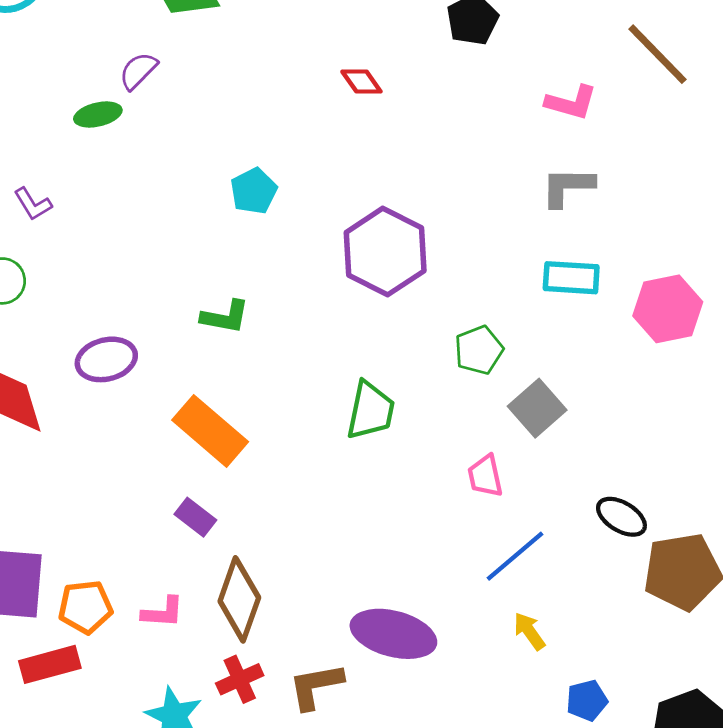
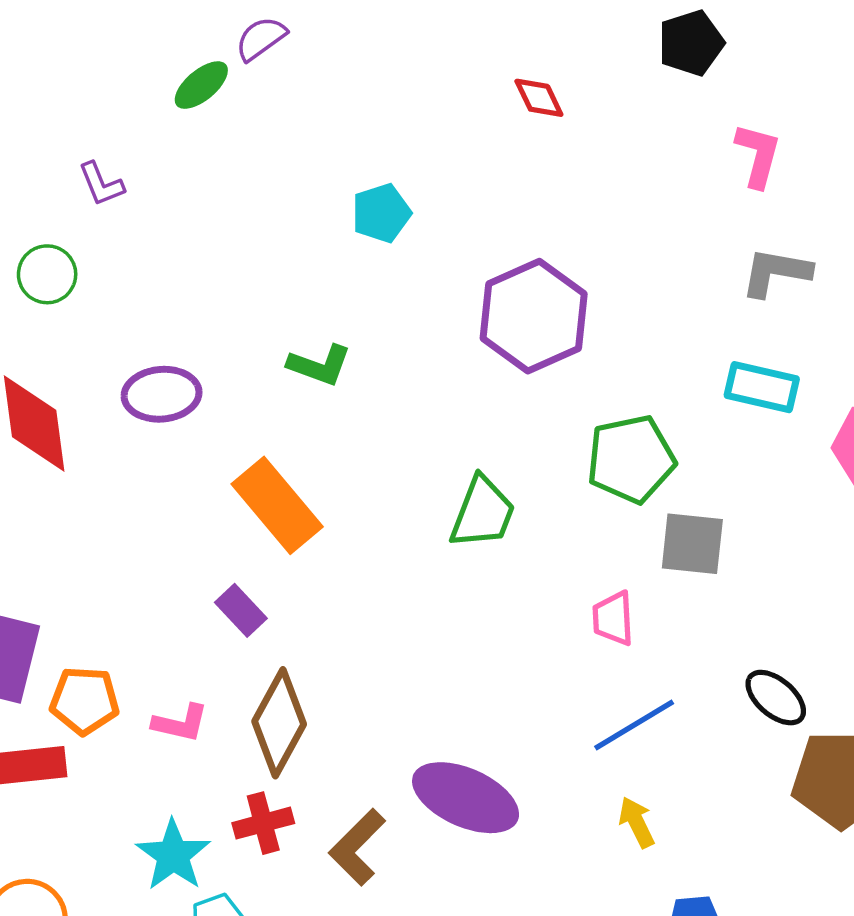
pink L-shape: (571, 103) -> (758, 155), moved, turned -100
green ellipse: (98, 115) -> (201, 85), turned -36
green pentagon: (479, 350) -> (631, 459), size x1.4
gray square: (537, 408) -> (692, 544), turned 38
brown L-shape: (316, 686) -> (357, 847), turned -44

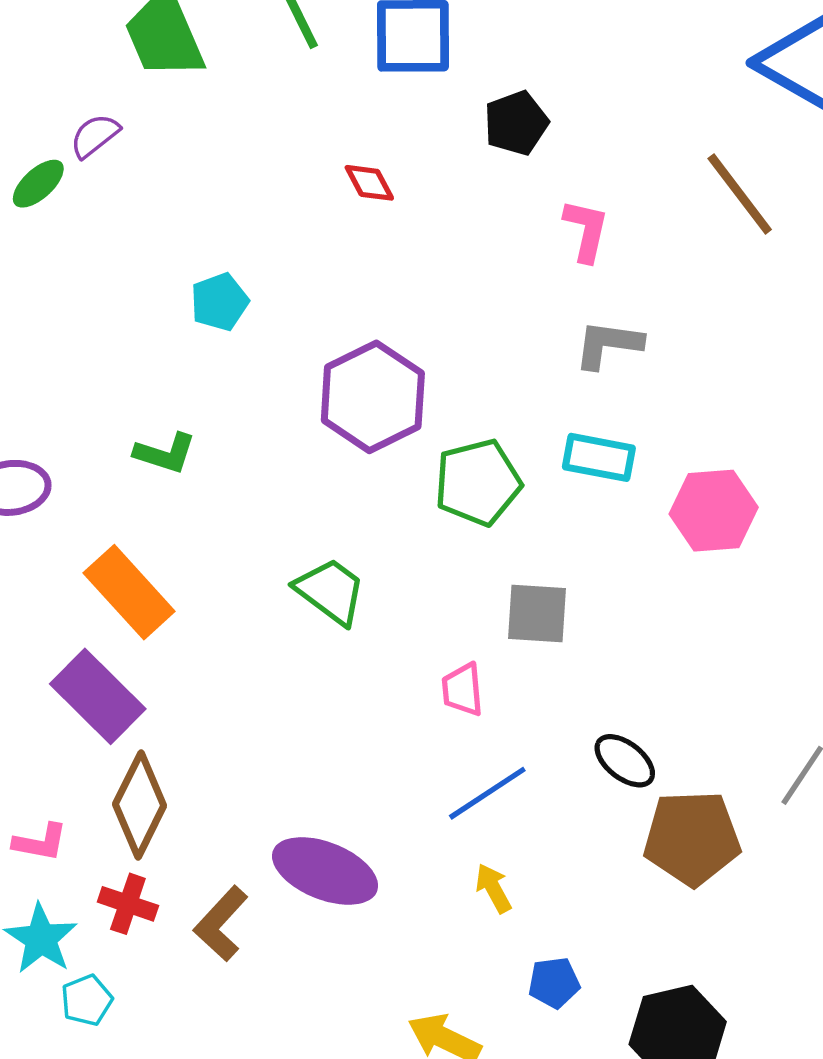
green pentagon: (631, 459) -> (478, 482), moved
green trapezoid: (483, 513) -> (331, 591), turned -72
purple rectangle: (241, 610) -> (98, 696), size x1.8
pink L-shape: (180, 723) -> (40, 842), moved
red cross: (263, 823) -> (128, 904), turned 36

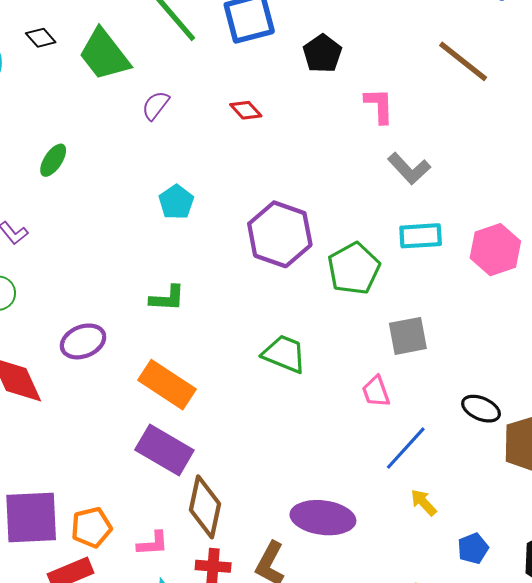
purple semicircle: (95, 136) -> (156, 105), moved
gray L-shape: (608, 344) -> (409, 169), turned -126

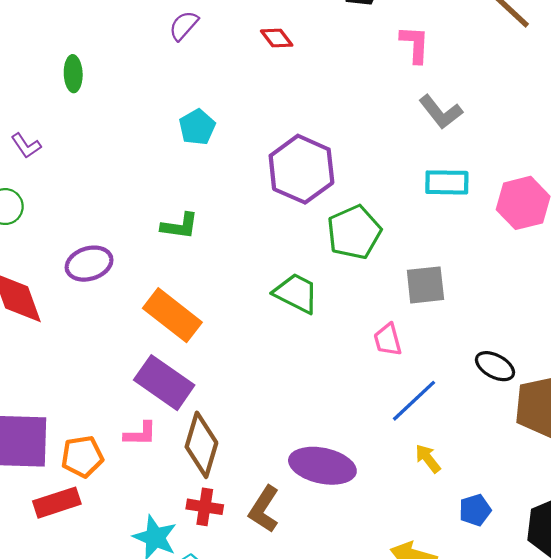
green ellipse: (53, 160) -> (73, 74), turned -40
green pentagon: (354, 269) -> (354, 232), moved
pink L-shape: (153, 544) -> (140, 434), moved

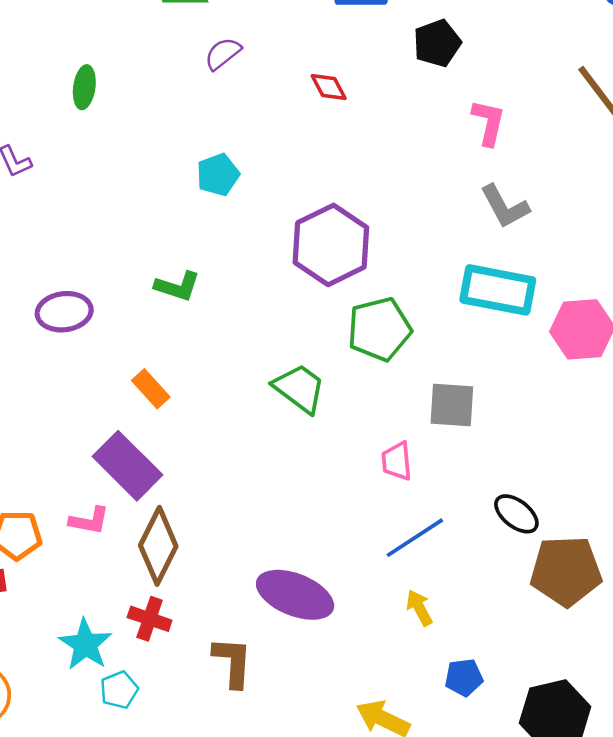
cyan rectangle: (447, 182) -> (498, 290), size x1.4
orange rectangle: (172, 315) -> (151, 389), size x0.6
brown L-shape: (264, 509) -> (233, 662), moved, turned 141

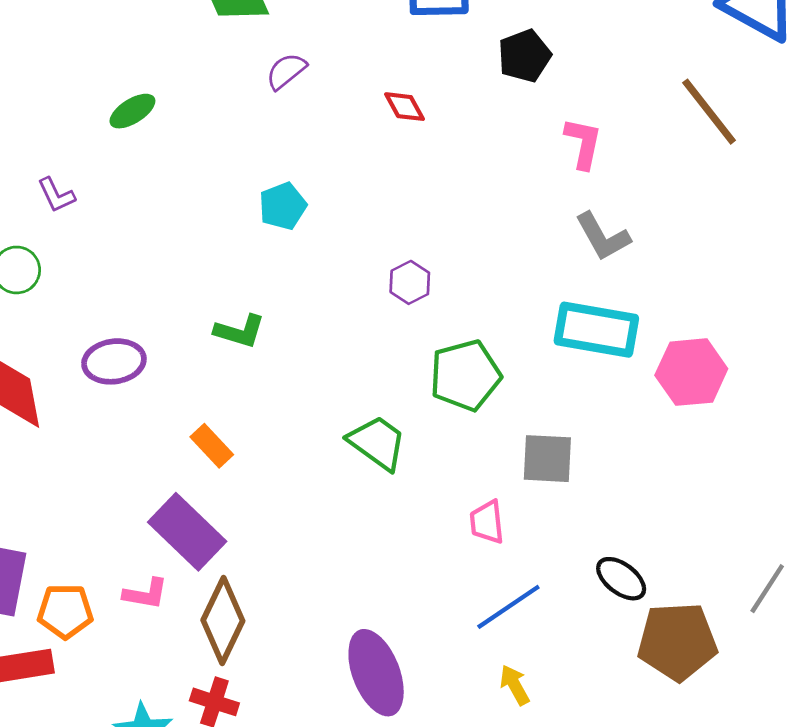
green ellipse: (84, 87) -> (132, 111), turned 51
purple hexagon: (331, 245) -> (410, 282), size x0.5
purple ellipse: (295, 595) -> (376, 673), turned 48

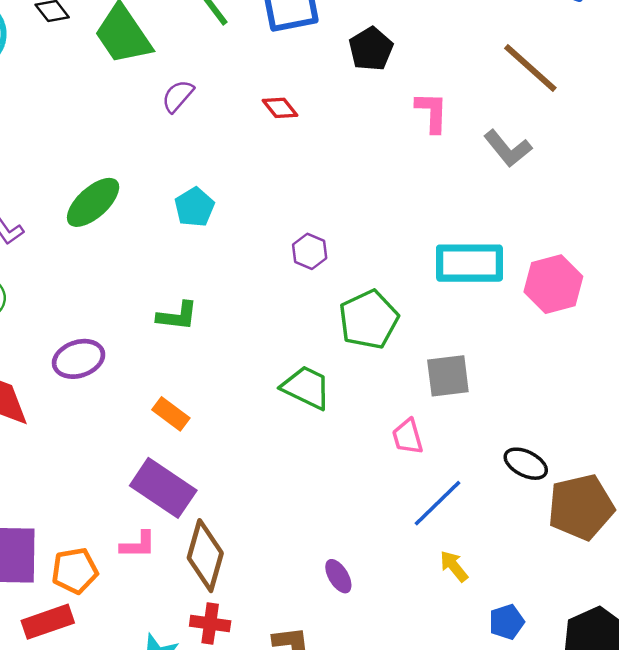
green ellipse: (132, 111) -> (93, 202), moved, size x1.5
gray L-shape: (603, 237) -> (508, 148), moved
purple ellipse: (376, 673) -> (338, 576), size x0.5

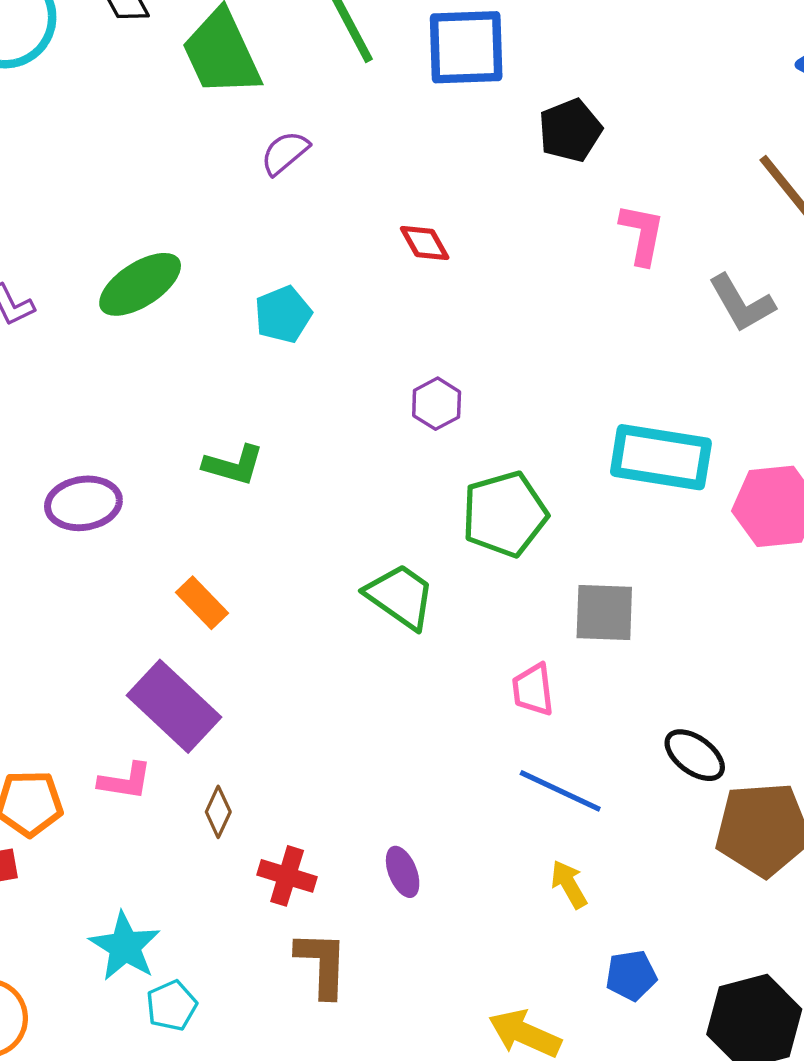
red diamond: (280, 108) -> (425, 243), moved
blue line: (437, 503) -> (560, 791), turned 60
brown diamond: (205, 556) -> (218, 812), size x0.5
red cross: (210, 624) -> (287, 876), moved

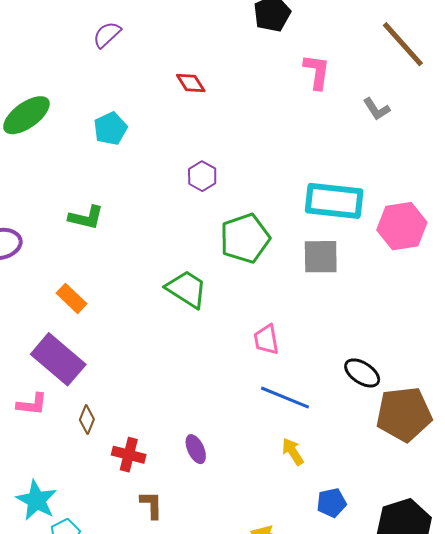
gray L-shape: (742, 303) -> (377, 109), size x0.7
gray square: (604, 613) -> (321, 257), moved
brown L-shape: (322, 964) -> (151, 505), size x0.7

